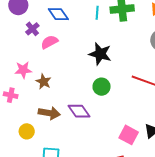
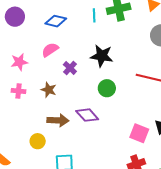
blue diamond: (58, 14) -> (56, 21), turned -35
purple cross: (32, 29) -> (70, 68), moved
pink star: (23, 70) -> (19, 62), moved
pink cross: (11, 95) -> (19, 91), moved

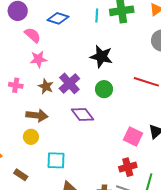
pink semicircle: (50, 50) -> (33, 35), moved, turned 72
pink star: (19, 62) -> (38, 59), moved
purple cross: (70, 68) -> (69, 83), moved, size x1.5
brown arrow: (58, 120) -> (37, 115), moved

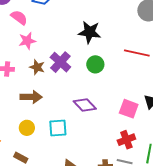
purple diamond: (82, 115) -> (85, 105), moved
yellow circle: (31, 137) -> (27, 128), moved
cyan square: (56, 160) -> (58, 128), moved

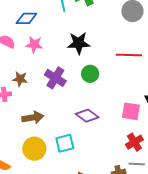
pink star: (27, 41) -> (34, 45), moved, turned 30
brown star: (37, 67) -> (20, 79), moved
yellow circle: (27, 128) -> (34, 149), size x1.5

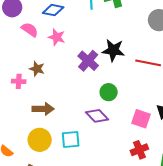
black star: (79, 43) -> (113, 50), moved
green circle: (90, 74) -> (109, 92), moved
purple cross: (55, 78) -> (88, 61), moved

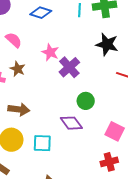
pink semicircle: (30, 30) -> (14, 40), moved
pink star: (57, 37) -> (50, 52), moved
black star: (113, 50) -> (107, 44), moved

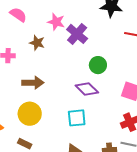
brown star: (18, 69) -> (37, 43), moved
cyan square: (42, 143) -> (77, 118), moved

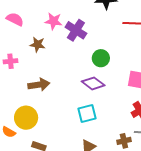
yellow circle: (30, 114) -> (26, 118), moved

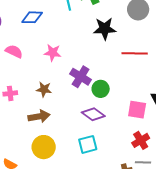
purple cross: (76, 30) -> (81, 77), moved
brown star: (37, 44) -> (44, 89), moved
yellow circle: (26, 118) -> (44, 147), moved

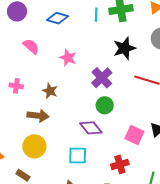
black star: (105, 29) -> (124, 48), turned -30
purple cross: (81, 77) -> (102, 78), moved
red cross: (141, 140) -> (120, 164), moved

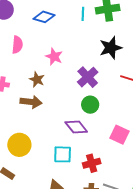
pink semicircle: (31, 46) -> (17, 45), turned 54
brown star: (50, 91) -> (37, 80), moved
brown arrow: (38, 116) -> (31, 102), moved
red cross: (120, 164) -> (92, 163), moved

